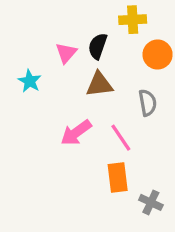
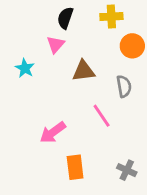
black semicircle: (98, 46) -> (65, 18), moved
pink arrow: (76, 133) -> (53, 132), moved
orange rectangle: (118, 177) -> (75, 167), moved

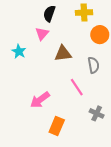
orange rectangle: (75, 167) -> (57, 126), turned 30
gray cross: (127, 170) -> (97, 113), moved

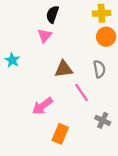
yellow cross: (84, 13) -> (102, 13), moved
cyan star: (19, 51) -> (12, 60), moved
brown triangle: (63, 54) -> (64, 69), moved

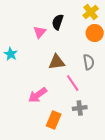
yellow cross: (102, 13) -> (91, 12), turned -35
black semicircle: (52, 14) -> (58, 22), moved
gray cross: (103, 120) -> (80, 108), moved, turned -32

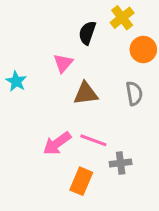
yellow cross: (91, 12) -> (122, 18), moved
pink triangle: (40, 32) -> (63, 63), moved
pink line: (73, 83) -> (93, 140), moved, turned -36

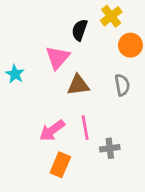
pink triangle: (63, 63) -> (58, 58), size x1.4
pink line: (93, 140) -> (85, 128), turned 60
orange rectangle: (81, 181) -> (60, 165), moved

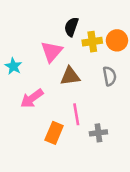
yellow cross: (111, 16) -> (92, 42), moved, turned 30
pink arrow: (52, 130) -> (32, 98), moved
orange rectangle: (60, 165) -> (54, 133), moved

